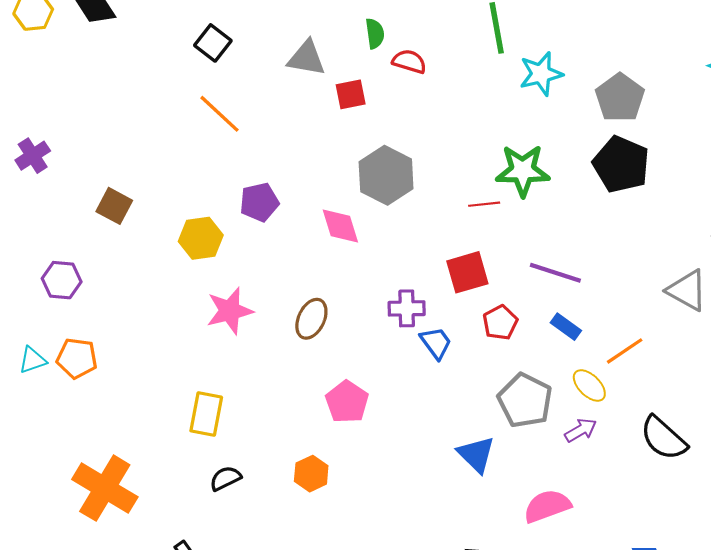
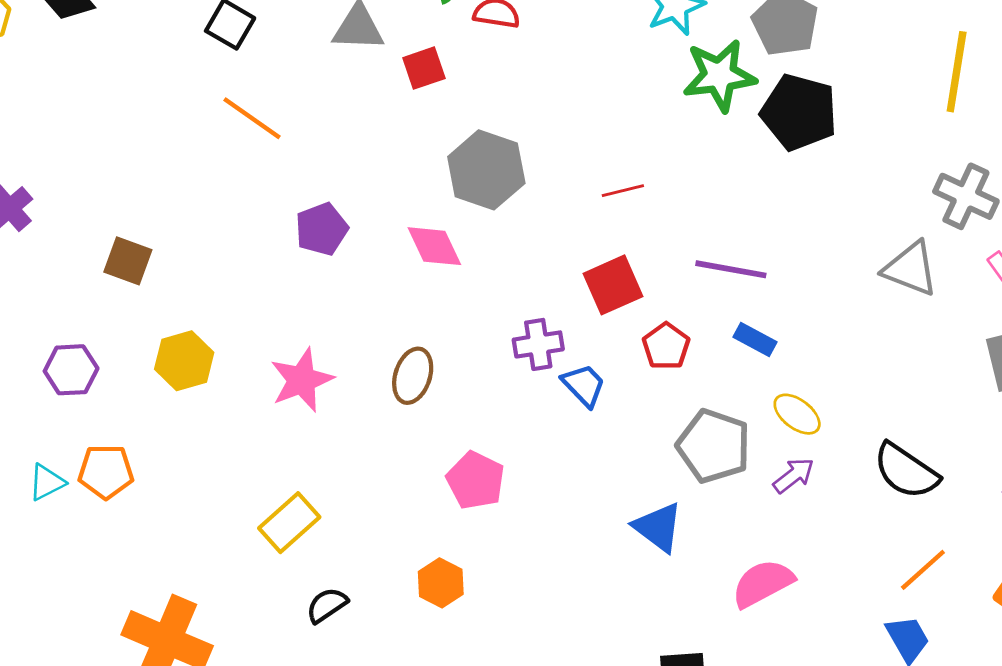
green star: (523, 171) -> (719, 75), moved
yellow hexagon: (201, 238) -> (184, 361), moved
orange line: (625, 351) -> (923, 570), moved
yellow rectangle: (206, 414) -> (289, 523), turned 45

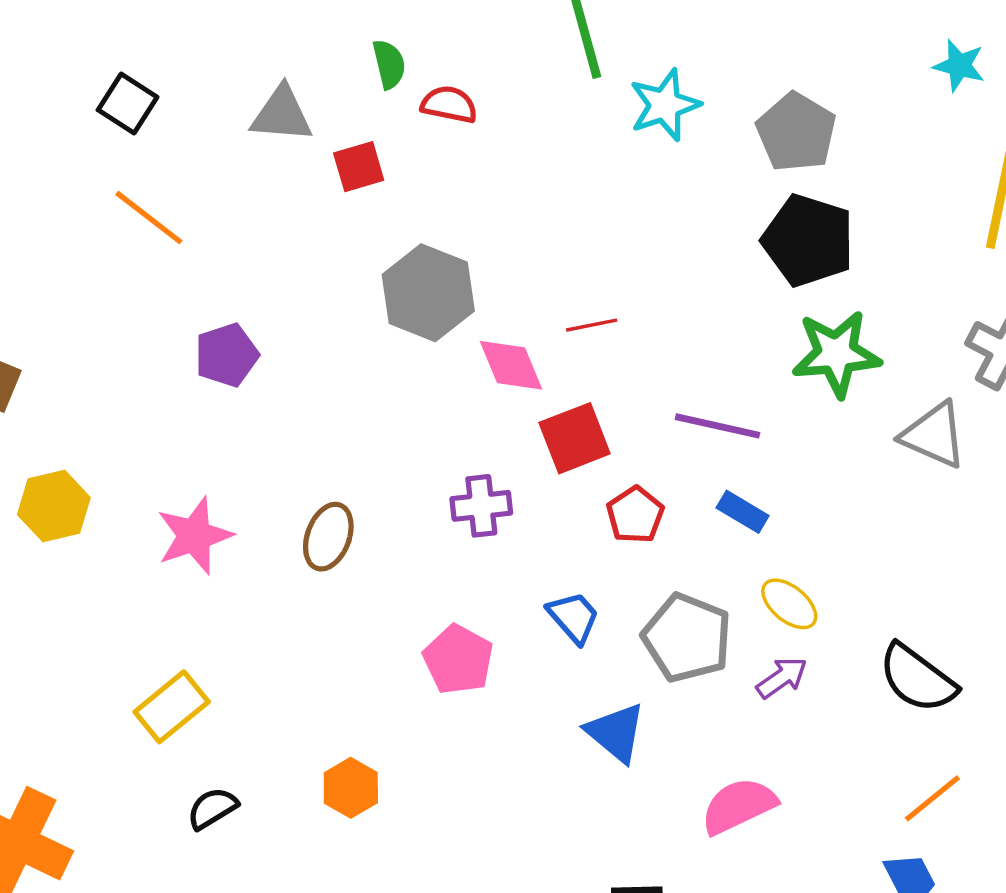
green star: (719, 75) -> (836, 354), moved
pink diamond: (434, 246) -> (511, 365), moved
blue trapezoid: (584, 385) -> (574, 617), moved
pink pentagon: (475, 480) -> (458, 660), moved

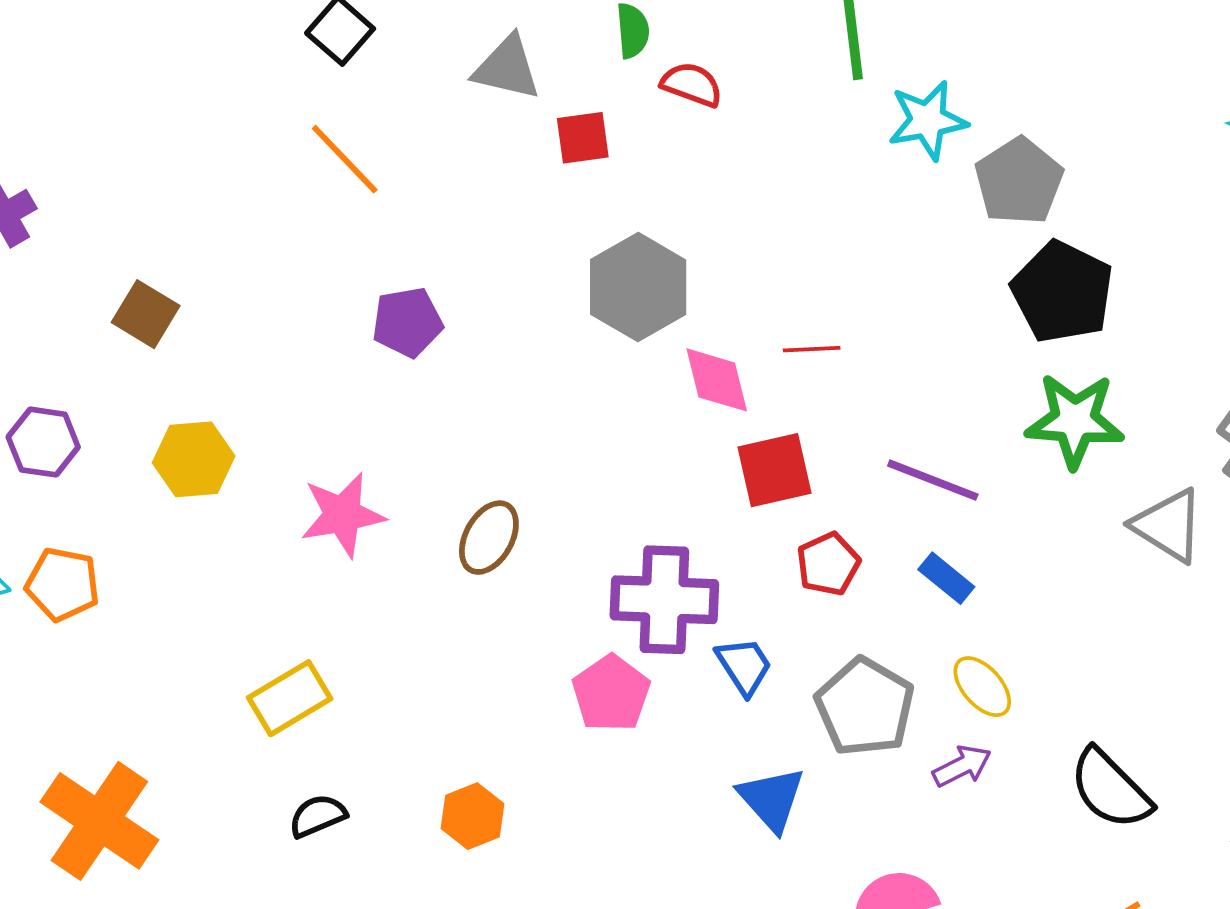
gray pentagon: (796, 132) -> (1019, 181), moved
purple cross: (481, 506) -> (664, 600), moved, size x1.6

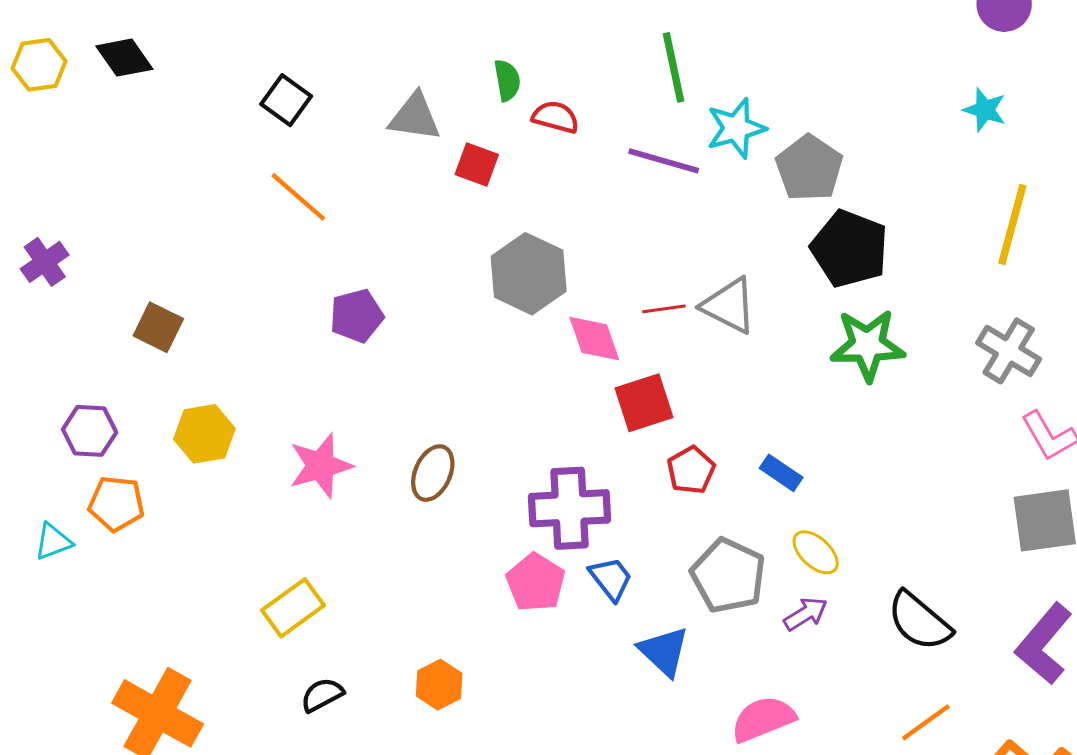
red square: (583, 138) -> (477, 165), turned 33
purple line: (933, 480) -> (664, 161), moved
gray triangle: (1168, 525) -> (729, 306), moved
orange pentagon: (63, 584) -> (116, 504), moved
blue trapezoid: (744, 666) -> (611, 579), moved

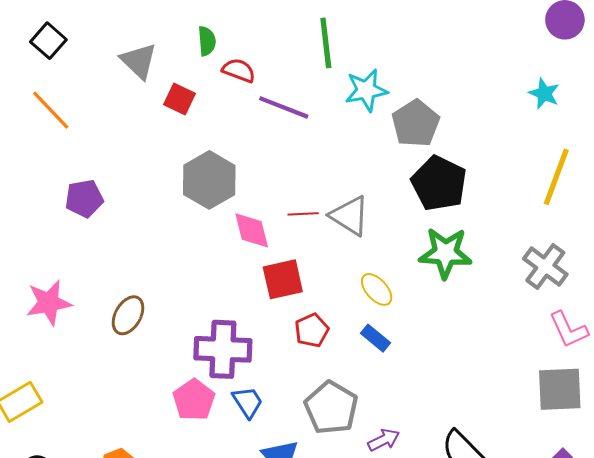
gray triangle: (415, 117) -> (139, 61), turned 30
purple line: (664, 161) -> (284, 107), moved
yellow ellipse: (816, 552) -> (377, 289), moved

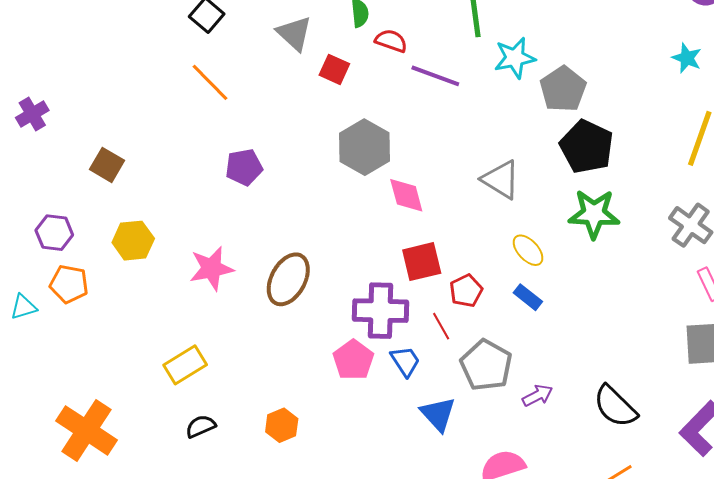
red line: (303, 214) -> (441, 326), moved, turned 64
red square: (283, 279) -> (422, 262), moved
brown ellipse: (128, 315) -> (288, 279), size x1.4

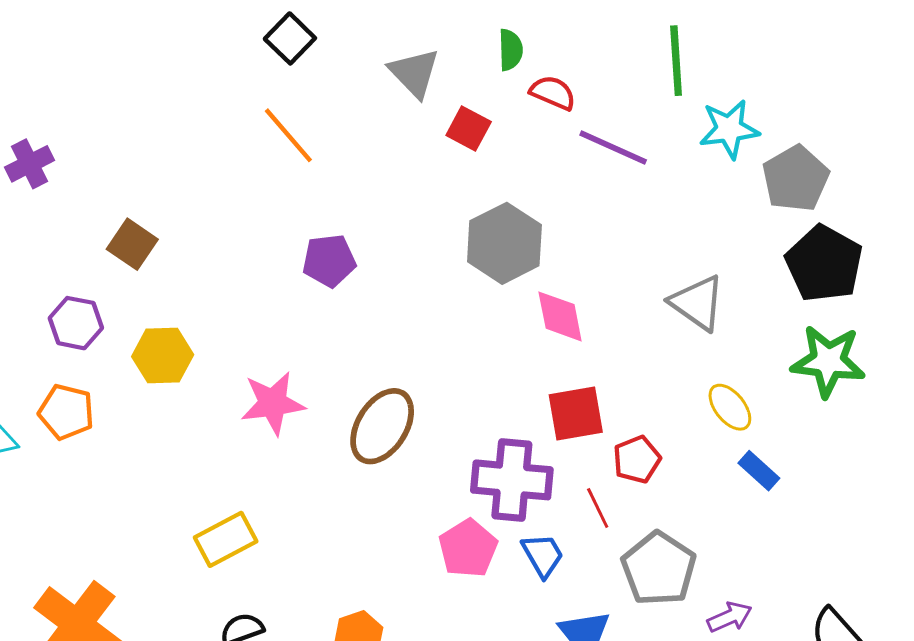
purple hexagon: (54, 233) -> (76, 323), moved
blue rectangle: (528, 297) -> (759, 471), moved

